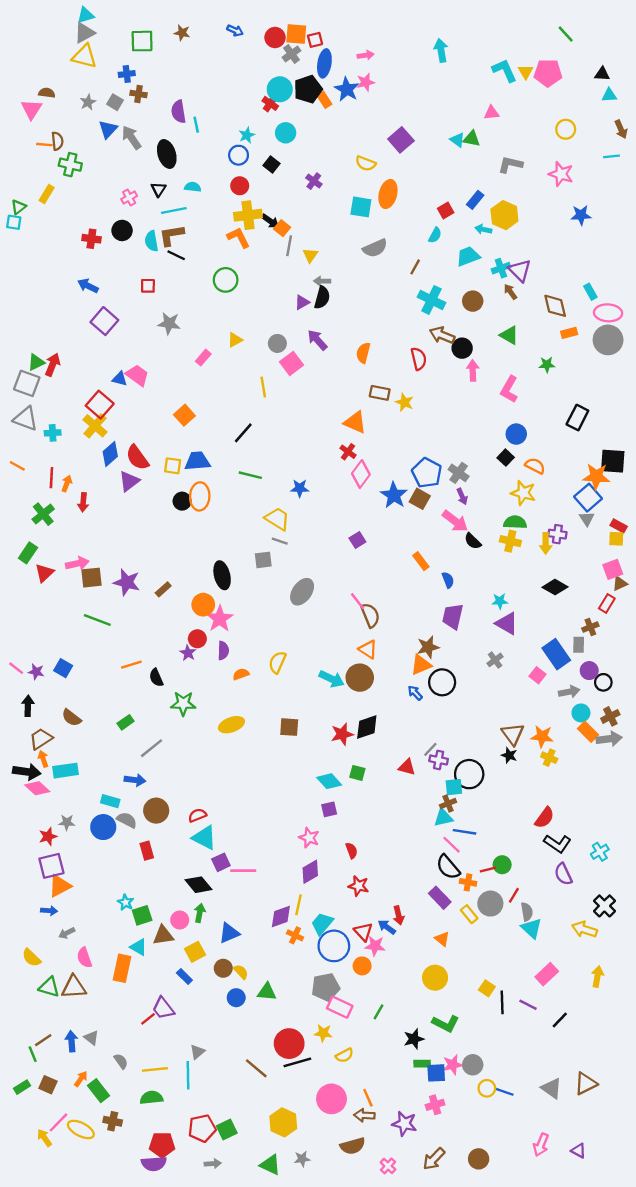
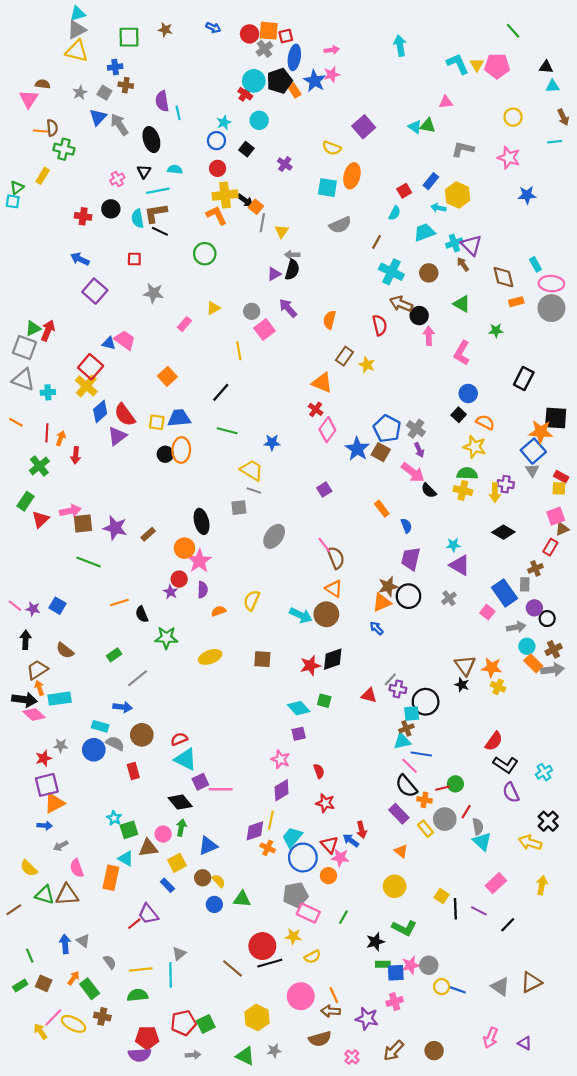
brown rectangle: (380, 393) -> (344, 356), turned -66
black circle: (442, 682) -> (408, 596), moved
brown line: (43, 1040) -> (14, 910), moved

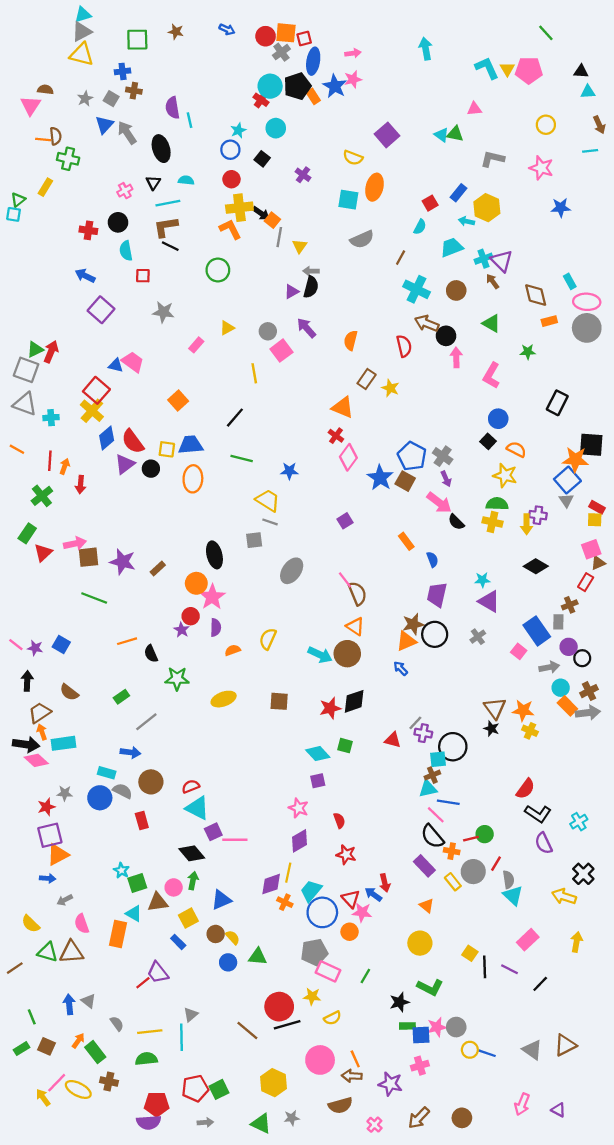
cyan semicircle: (138, 218) -> (126, 251), moved
black circle: (165, 454) -> (151, 469), moved

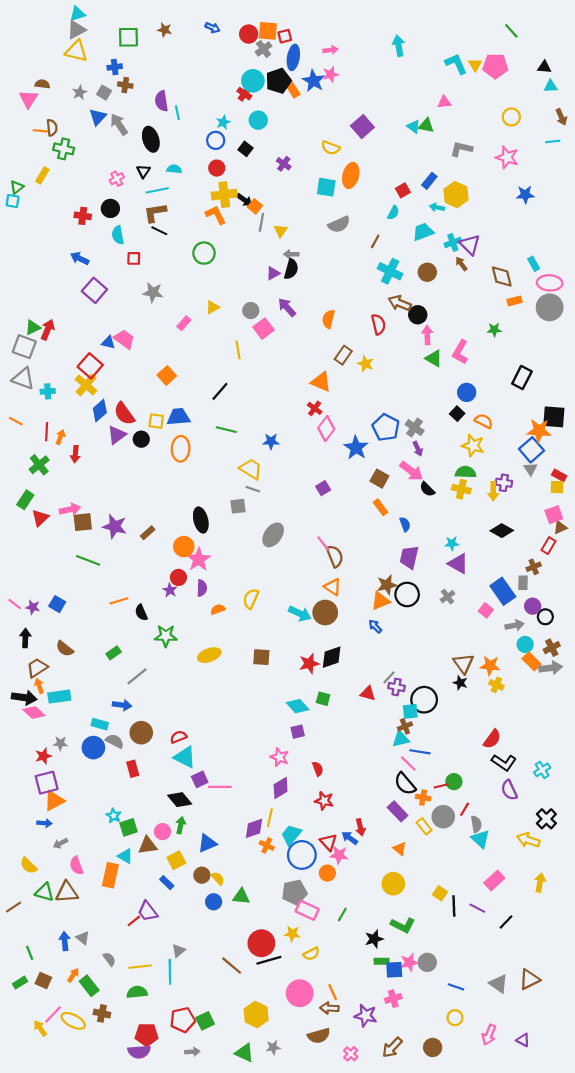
green triangle: (491, 323) -> (434, 358), moved
brown square: (405, 481) -> (379, 479), moved
yellow circle: (470, 1050) -> (455, 1018), moved

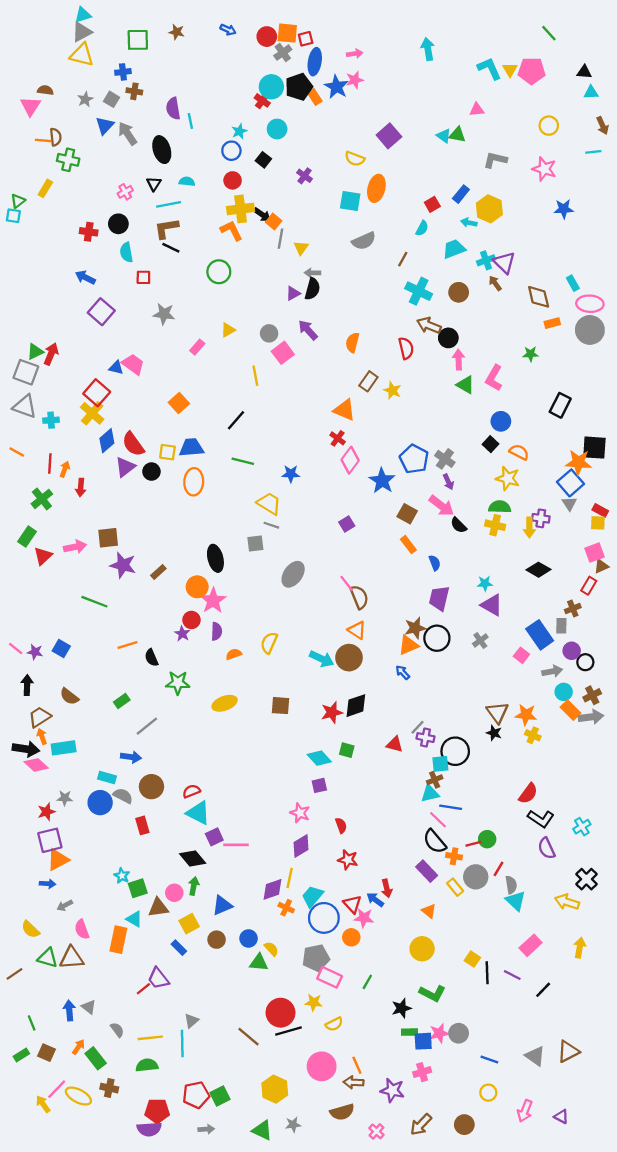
brown square: (83, 522) -> (108, 538), moved
yellow semicircle: (218, 878) -> (271, 949), moved
blue circle: (214, 902) -> (249, 938), moved

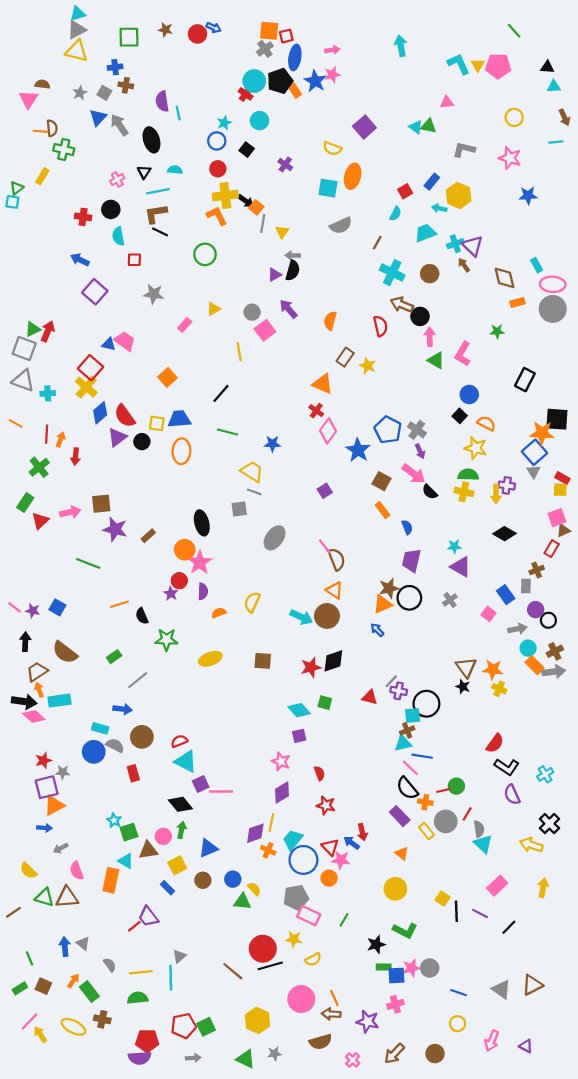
red circle: (267, 37) -> (197, 34), moved
blue rectangle: (540, 635) -> (506, 595), size x0.7
brown semicircle: (69, 696) -> (65, 652), size x1.4
gray star: (65, 798) -> (63, 772), moved
pink line: (57, 1089) -> (30, 1021), moved

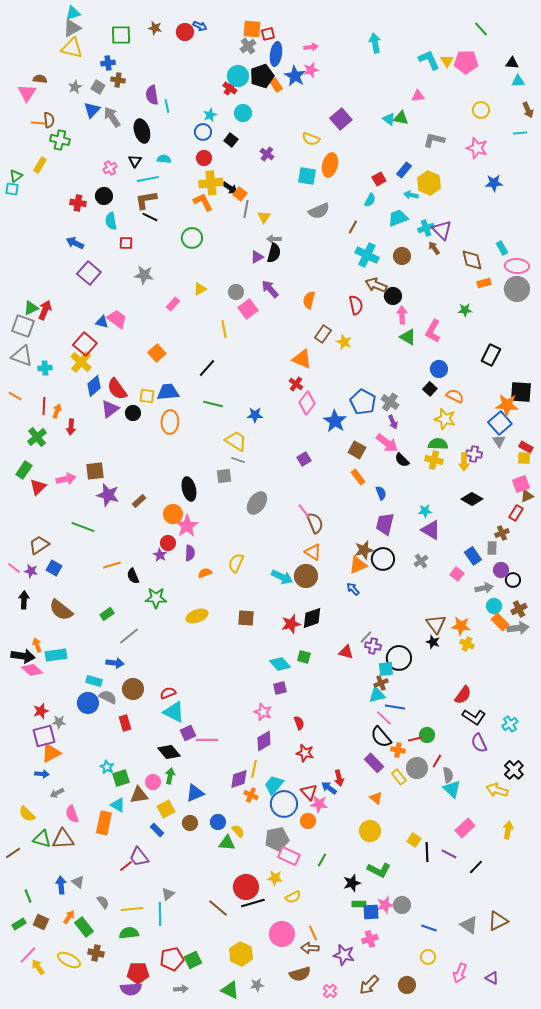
brown trapezoid: (37, 672) -> (39, 545), moved

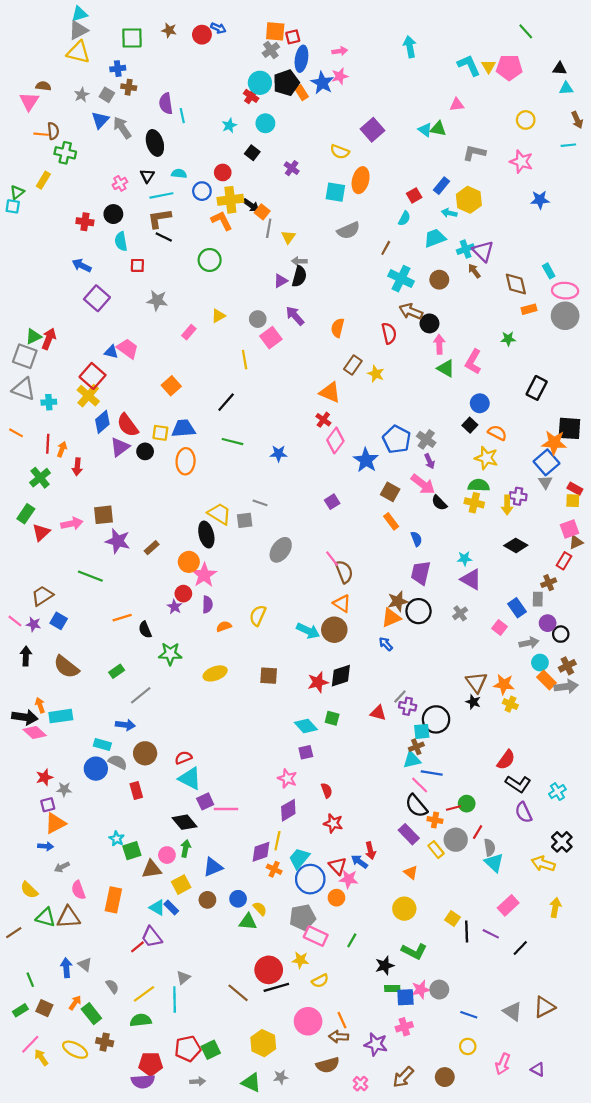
blue circle: (203, 132) -> (202, 191), moved
yellow trapezoid: (236, 441) -> (219, 514), moved
purple square: (44, 736) -> (48, 805), size x0.6
cyan triangle: (118, 805) -> (157, 908), moved
yellow line: (132, 909) -> (144, 994), turned -30

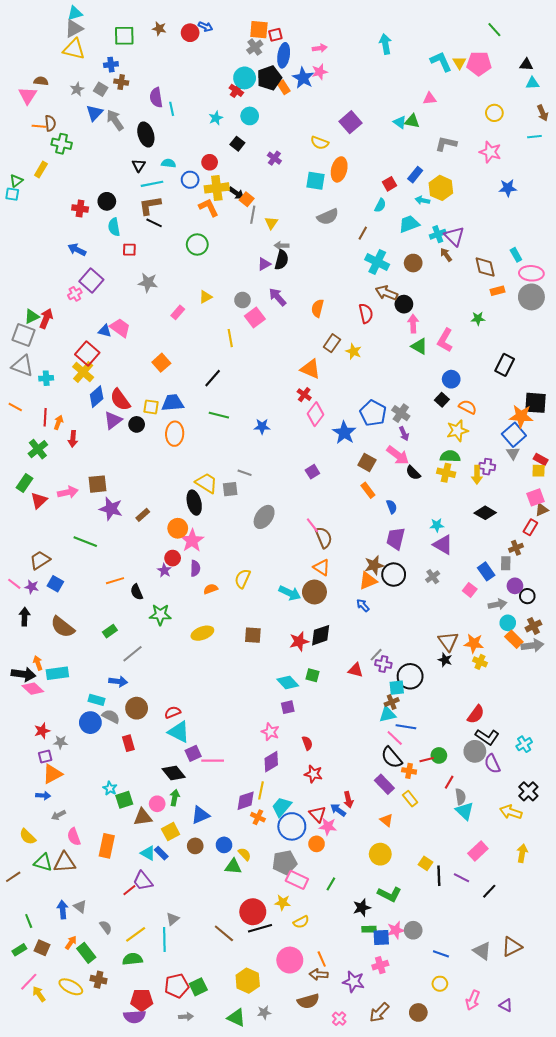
pink cross: (120, 183) -> (75, 294), moved
yellow star: (486, 458) -> (457, 431), turned -30
gray circle: (456, 840) -> (475, 751), moved

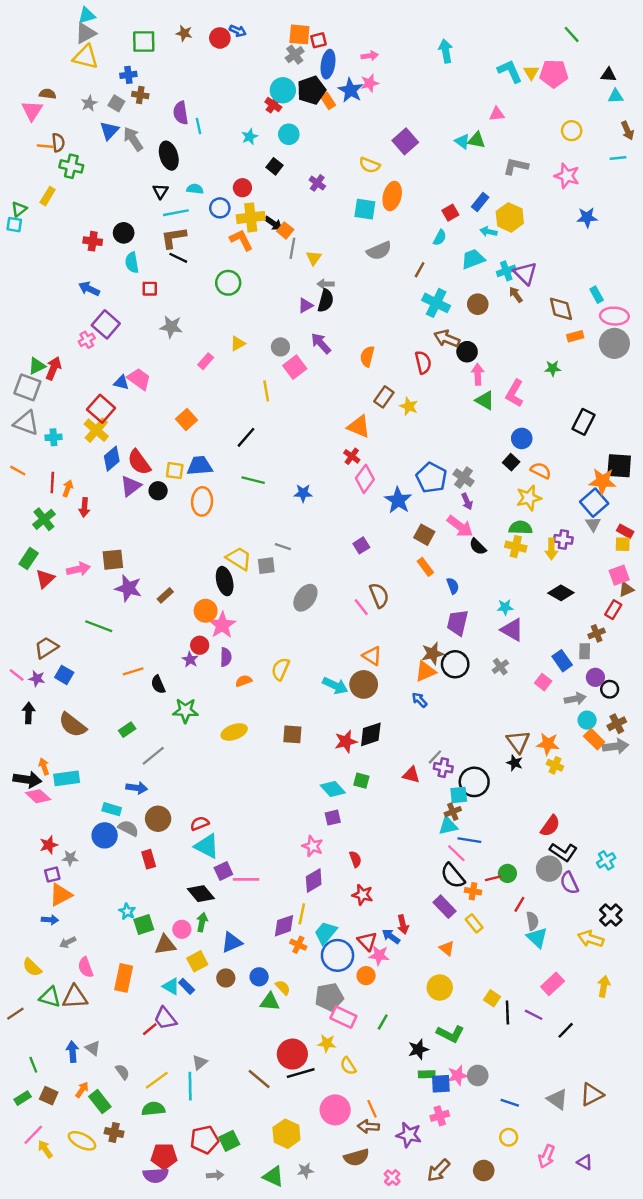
brown semicircle: (324, 538) -> (379, 595), moved
yellow semicircle: (301, 922) -> (348, 1066), turned 84

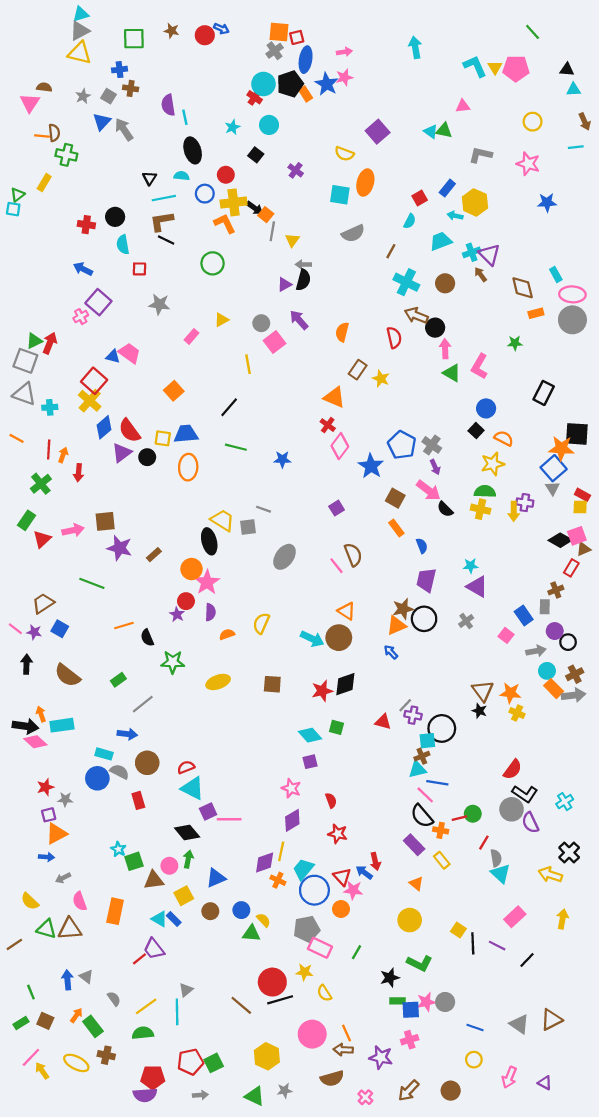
black ellipse: (169, 156) -> (193, 150), moved
black diamond: (561, 593) -> (560, 540), moved

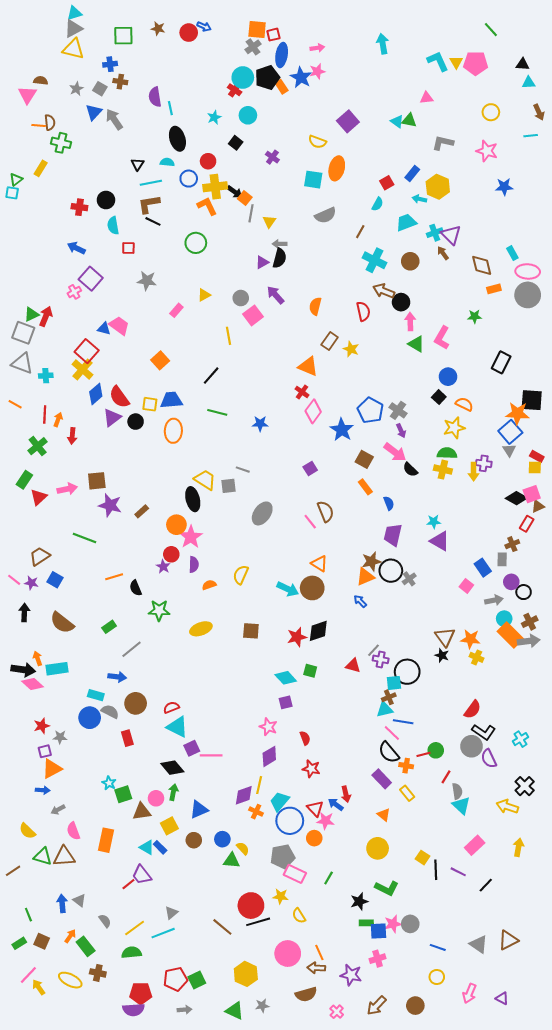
gray cross: (466, 621) -> (409, 579), moved
orange rectangle: (554, 689) -> (510, 635), size x1.4
cyan line: (177, 1012) -> (163, 933), turned 70

